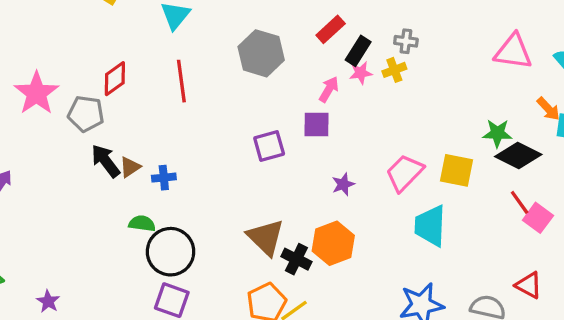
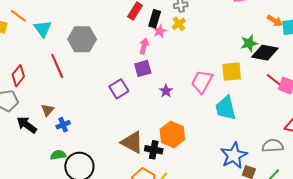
gray hexagon: (261, 53) -> (82, 39), moved
brown triangle: (130, 167) -> (47, 110), moved
purple star: (343, 184) -> (166, 91), moved

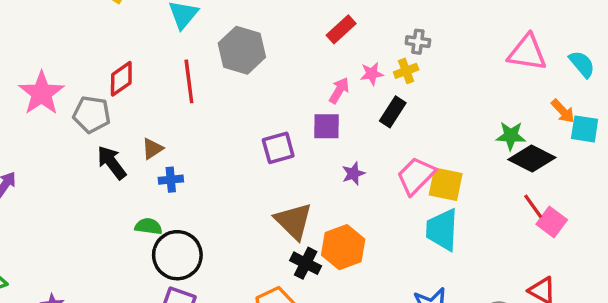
black rectangle: (155, 19) -> (393, 112), moved
yellow square: (232, 72) -> (446, 184), moved
brown triangle: (132, 142) -> (293, 221), moved

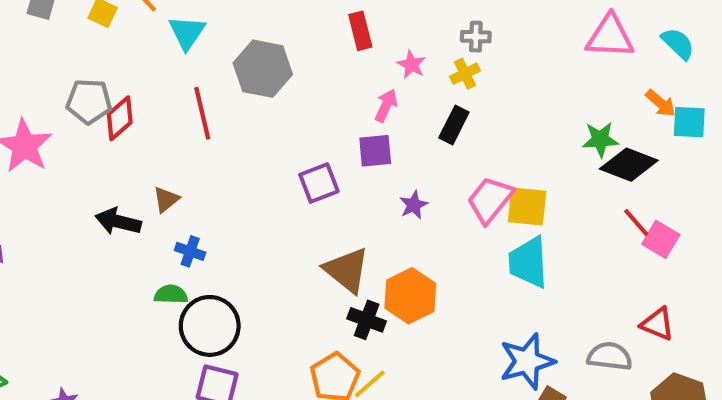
red rectangle: (341, 29) -> (360, 31), moved, turned -56
pink star: (372, 74) -> (411, 65), moved, turned -30
gray pentagon: (92, 114) -> (89, 101), moved
black arrow: (112, 163) -> (118, 221), turned -33
blue cross: (171, 180) -> (190, 251), moved, turned 30

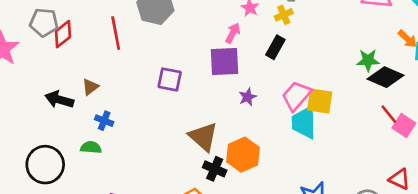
purple square: (375, 151) -> (225, 62), size x1.4
purple square: (319, 183) -> (170, 79), moved, turned 30
cyan trapezoid: (528, 262) -> (304, 123), moved
black circle: (210, 326) -> (45, 165), moved

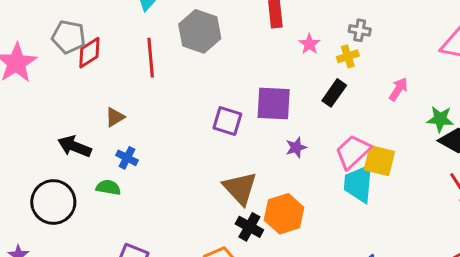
pink arrow: (233, 33) -> (398, 89), moved
purple square: (170, 79) -> (227, 121), moved
black arrow: (59, 100) -> (75, 146), moved

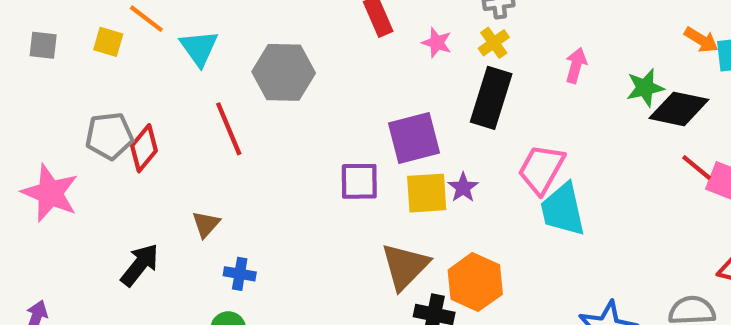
black rectangle: (334, 93) -> (491, 98), size x1.5
black arrow: (75, 146) -> (140, 265), moved, turned 124
yellow square: (379, 161) -> (427, 193), moved
brown triangle: (240, 188) -> (405, 266), turned 45

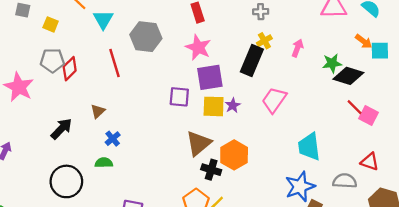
yellow square: (108, 42) -> (51, 24), moved
pink star: (437, 43) -> (198, 47), moved, size x1.6
yellow cross: (494, 43) -> (264, 41), moved
cyan trapezoid: (563, 210) -> (309, 147), moved
blue cross: (240, 274) -> (113, 139), turned 35

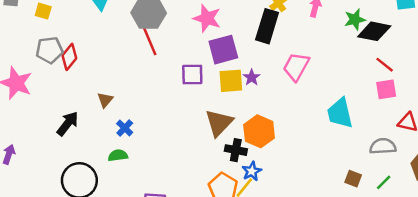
red line: (114, 63) -> (149, 40), moved
pink square: (368, 115) -> (386, 89), moved, turned -30
blue star: (300, 187) -> (252, 171), moved, size x0.6

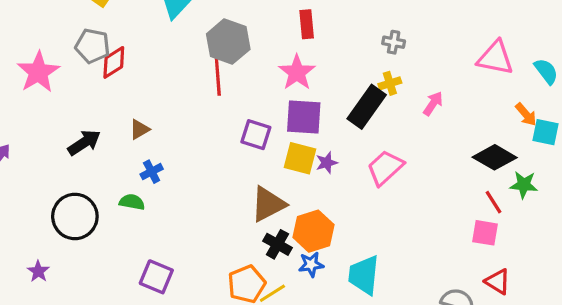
green star: (355, 19) -> (524, 185), moved
cyan trapezoid: (340, 113) -> (364, 275), moved
blue star: (252, 171) -> (311, 264), moved

